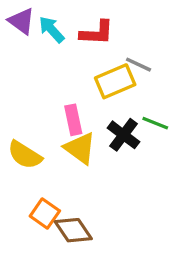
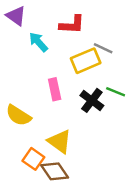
cyan arrow: (52, 29) -> (38, 42), moved
yellow triangle: (80, 148) -> (60, 142), moved

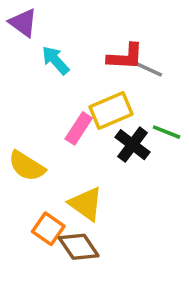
red L-shape: (72, 25) -> (125, 57), moved
yellow rectangle: (86, 61) -> (111, 111), moved
pink rectangle: (55, 89) -> (79, 128), turned 45

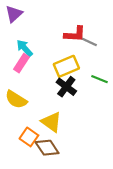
purple triangle: (23, 23) -> (14, 14), turned 42
cyan arrow: (55, 60) -> (25, 48), moved
pink rectangle: (79, 128) -> (21, 63), moved
black cross: (133, 145) -> (66, 87), moved

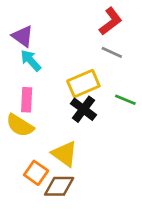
purple triangle: (14, 14) -> (23, 36), moved, turned -42
red L-shape: (75, 34) -> (110, 21), moved, turned -40
pink rectangle: (21, 63) -> (27, 100), moved, turned -30
brown diamond: (47, 148) -> (59, 186), turned -55

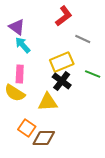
red L-shape: (110, 21) -> (64, 16), moved
yellow triangle: (65, 154) -> (48, 102), moved, turned -40

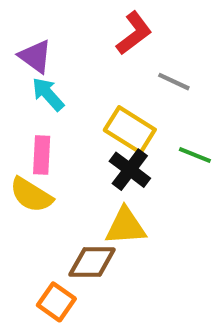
yellow rectangle: (62, 62) -> (130, 130), turned 55
yellow triangle: (48, 102) -> (126, 226), moved
orange square: (27, 128) -> (56, 302), moved
brown diamond: (44, 138) -> (92, 262), moved

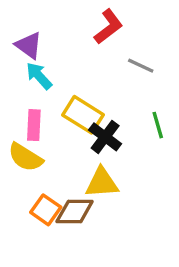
yellow rectangle: (130, 130) -> (83, 115), moved
green line: (195, 155) -> (158, 125), turned 52
orange square: (56, 302) -> (46, 210), moved

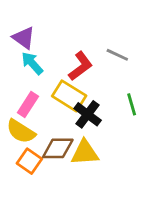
red L-shape: (108, 27) -> (80, 66), moved
pink rectangle: (34, 125) -> (28, 104), turned 30
orange square: (46, 210) -> (29, 161), moved
brown diamond: (75, 212) -> (58, 148), moved

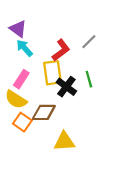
gray line: (117, 55) -> (89, 42), turned -70
yellow rectangle: (69, 96) -> (52, 73), turned 50
green line: (132, 104) -> (89, 79), moved
yellow triangle: (85, 153) -> (64, 141), moved

